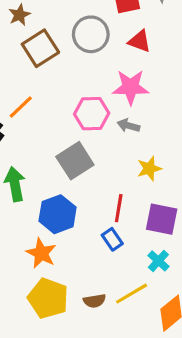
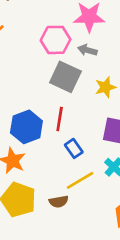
gray square: (75, 161) -> (65, 77), moved, turned -32
red line: (119, 208) -> (60, 119), moved
yellow line: (132, 294) -> (80, 180), moved

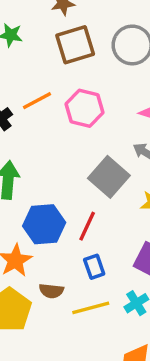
pink hexagon: (56, 40) -> (85, 108), moved
brown semicircle: (59, 202) -> (51, 291), moved

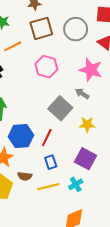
orange line: (37, 101) -> (13, 46), moved

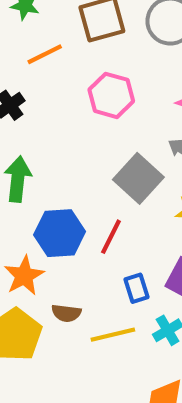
blue rectangle: (51, 162) -> (136, 288), moved

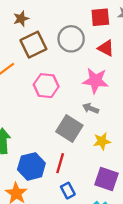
blue rectangle: (136, 288) -> (68, 191), moved

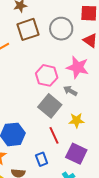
pink hexagon: (46, 86) -> (47, 75), moved
red line: (60, 163) -> (54, 135), moved, turned -48

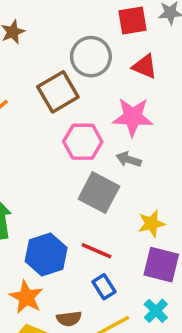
brown square: (28, 29) -> (58, 92), moved
yellow star: (76, 120) -> (151, 224), moved
red line: (54, 135) -> (97, 251), moved, turned -30

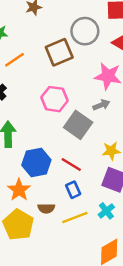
pink hexagon: (83, 142) -> (55, 99), moved
gray arrow: (129, 159) -> (101, 105), turned 133

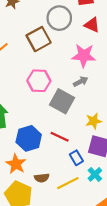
blue rectangle: (73, 190) -> (76, 158), moved

